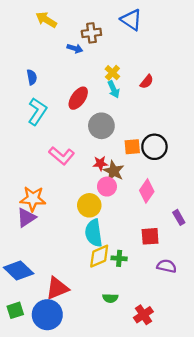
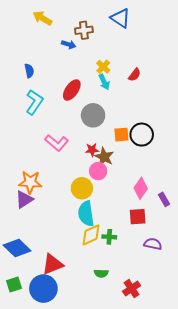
pink diamond: (147, 191) -> (141, 188), moved

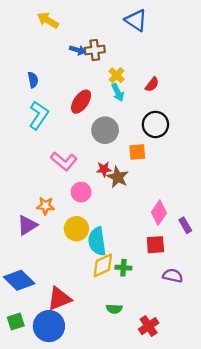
brown cross: (84, 30) -> (95, 50), moved
black circle: (142, 135) -> (155, 124), moved
pink circle: (98, 171) -> (81, 192), moved
orange star: (30, 182) -> (46, 206), moved, size x0.7
yellow circle: (82, 188) -> (76, 229), moved

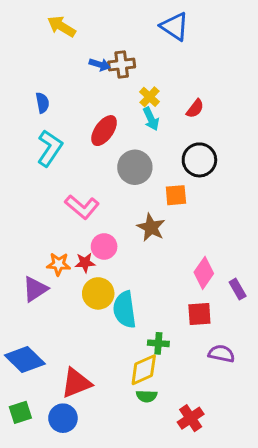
red star: (104, 169) -> (85, 263), moved
yellow diamond: (103, 265) -> (144, 370), moved
blue circle: (49, 326) -> (63, 418), size x0.7

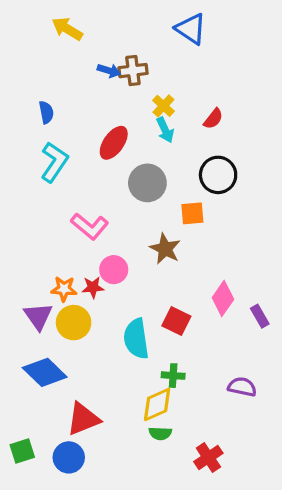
purple triangle: (35, 289) -> (38, 316), turned -32
yellow circle: (98, 293) -> (74, 323), moved
red square: (199, 314) -> (176, 321), moved, turned 30
blue diamond: (25, 359) -> (45, 372), moved

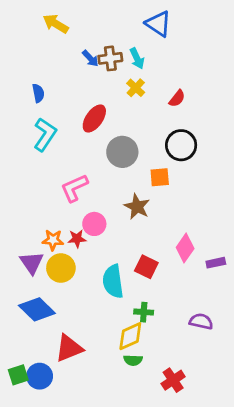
blue arrow: (109, 71) -> (90, 58), turned 30
cyan arrow: (165, 130) -> (137, 58), moved
pink L-shape: (90, 226) -> (74, 188), turned 116
purple rectangle: (260, 316) -> (216, 263), turned -72
blue circle: (69, 457) -> (40, 376), moved

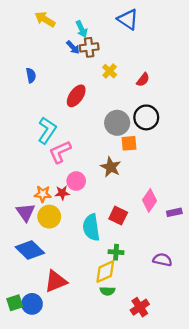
cyan arrow: (137, 58) -> (82, 29), moved
cyan L-shape: (45, 135) -> (47, 130), moved
gray circle: (122, 152) -> (117, 123), moved

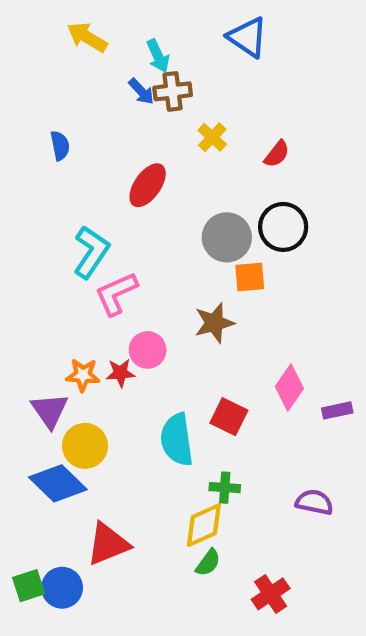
brown star: (111, 167) -> (214, 323), turned 30
yellow circle: (49, 217) -> (85, 446), moved
green semicircle: (107, 291) -> (208, 563), turned -56

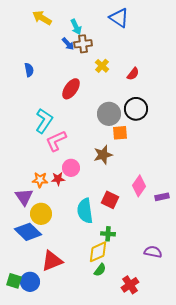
purple semicircle: (314, 502) -> (153, 252), moved
green square: (29, 586) -> (14, 281), turned 35

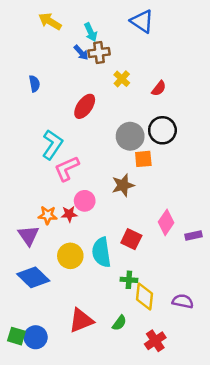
yellow circle: (41, 214) -> (70, 256), moved
yellow diamond: (98, 252) -> (144, 297), moved, turned -60
red triangle: (52, 261) -> (81, 320), moved

